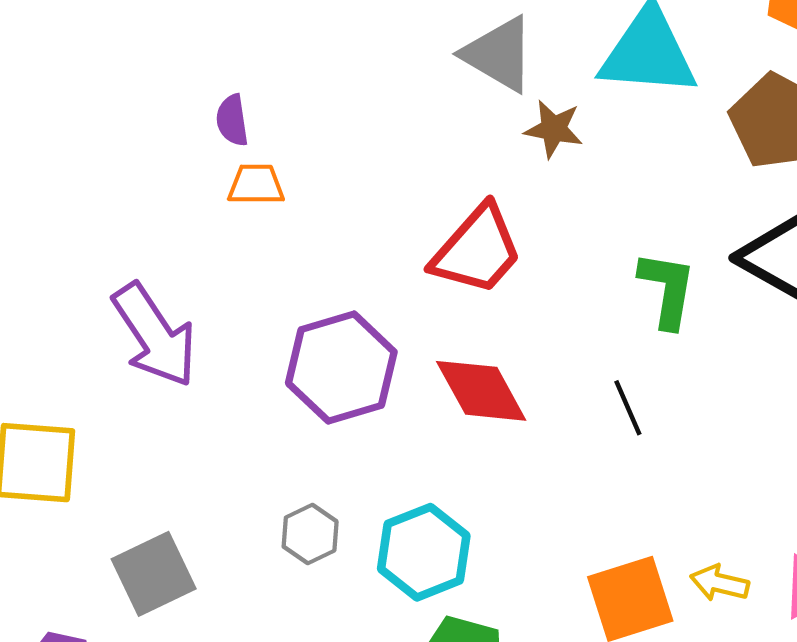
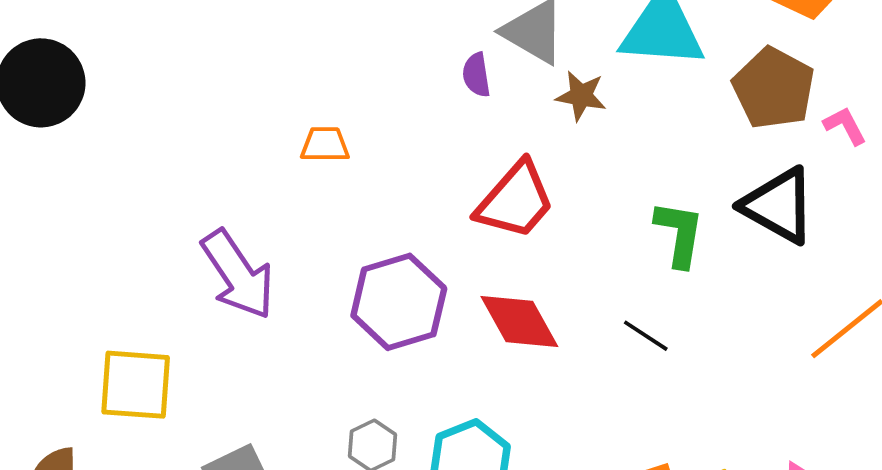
purple semicircle: (232, 120) -> (476, 75), moved
black line: (628, 408) -> (646, 336), turned -33

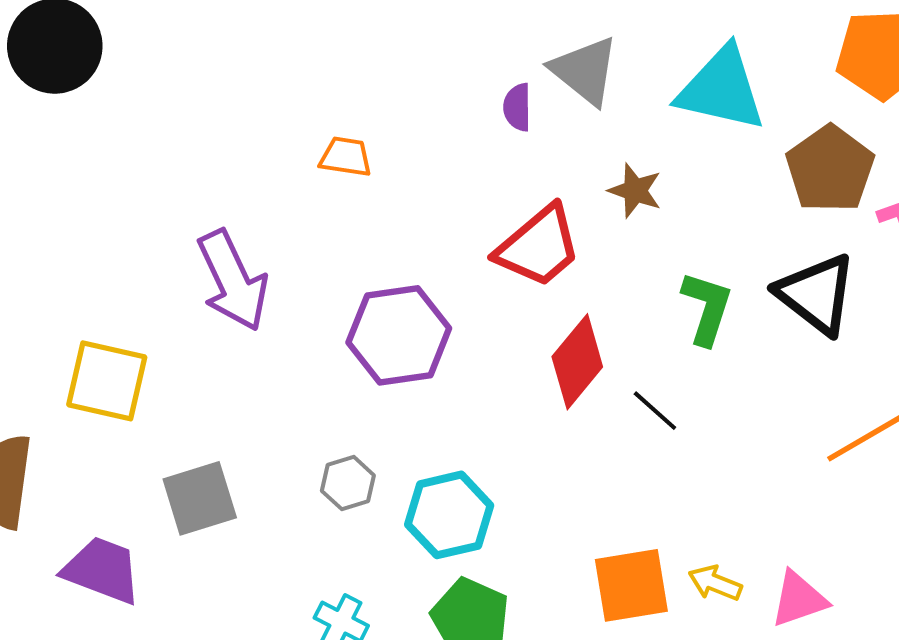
brown star: (581, 96) -> (635, 191), moved
red diamond: (519, 322) -> (577, 362), moved, turned 60

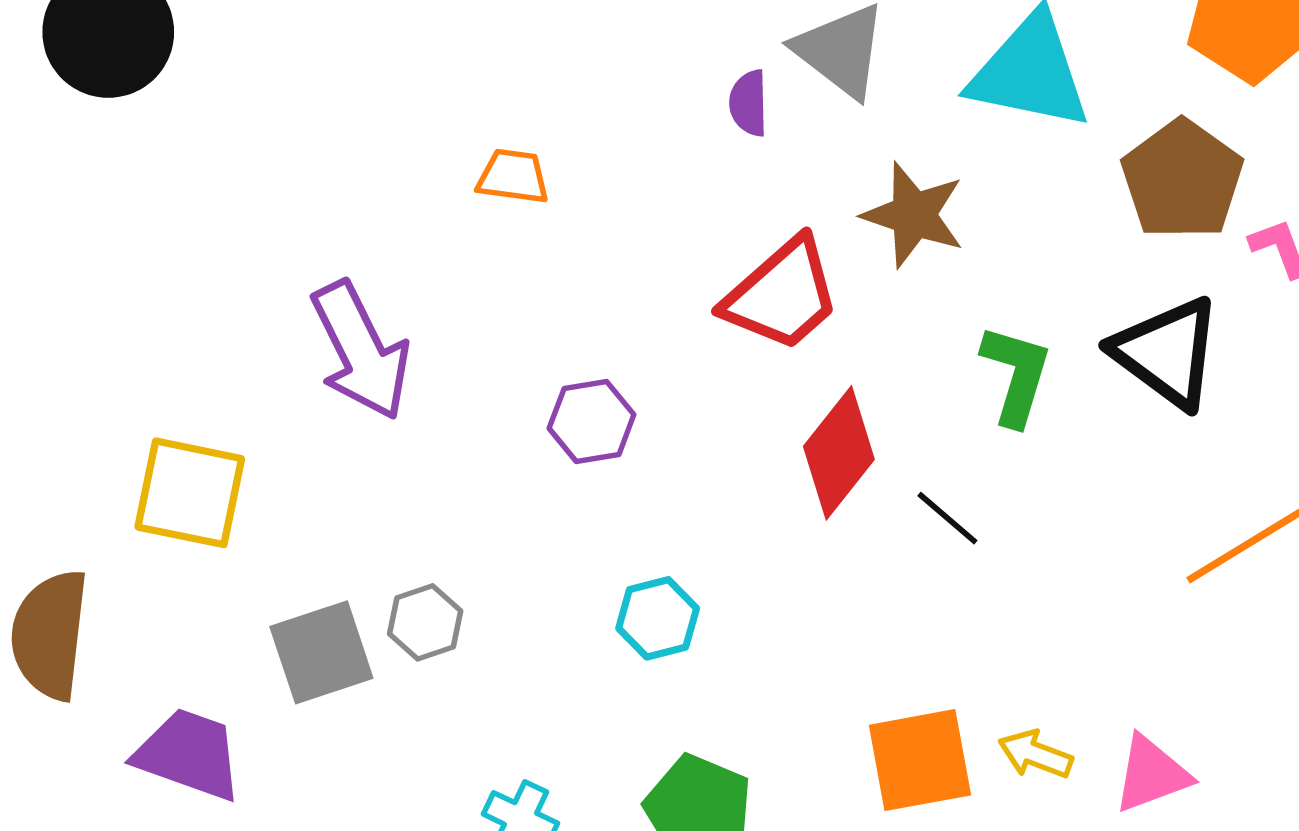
brown star: (635, 191) -> (914, 215), size x1.4
purple hexagon: (399, 335) -> (592, 421), size x0.6
gray hexagon: (348, 483) -> (425, 622), moved
cyan hexagon: (449, 515) -> (658, 618), moved, size x0.7

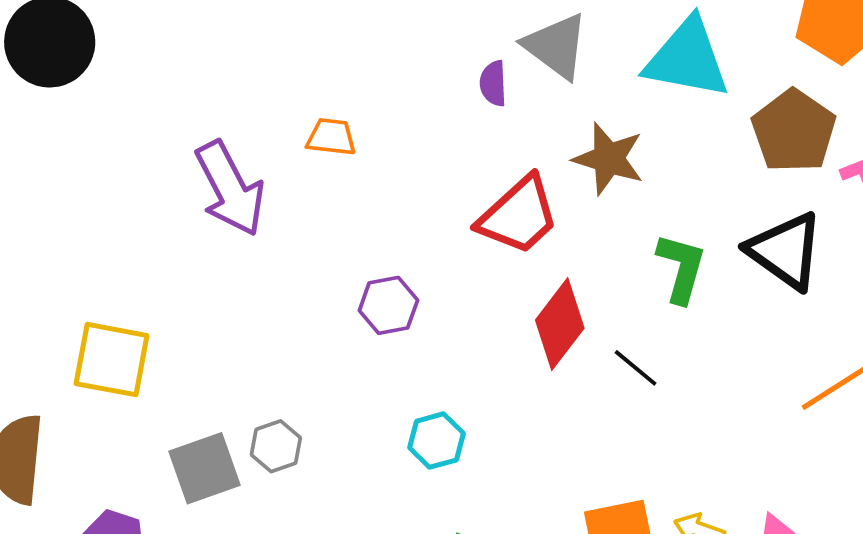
purple arrow: (361, 351) -> (230, 189), moved

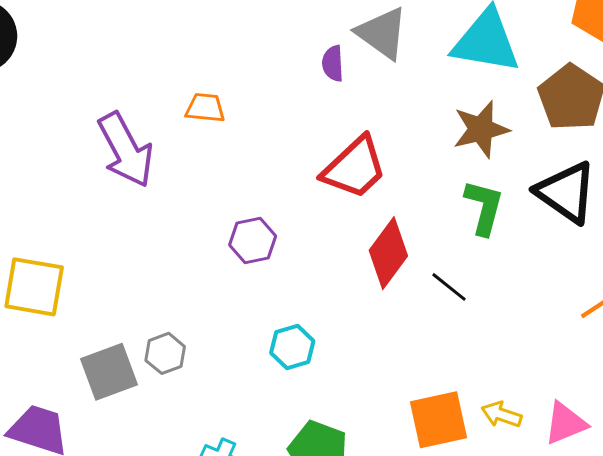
brown star: (609, 159) -> (481, 129), moved, turned -30

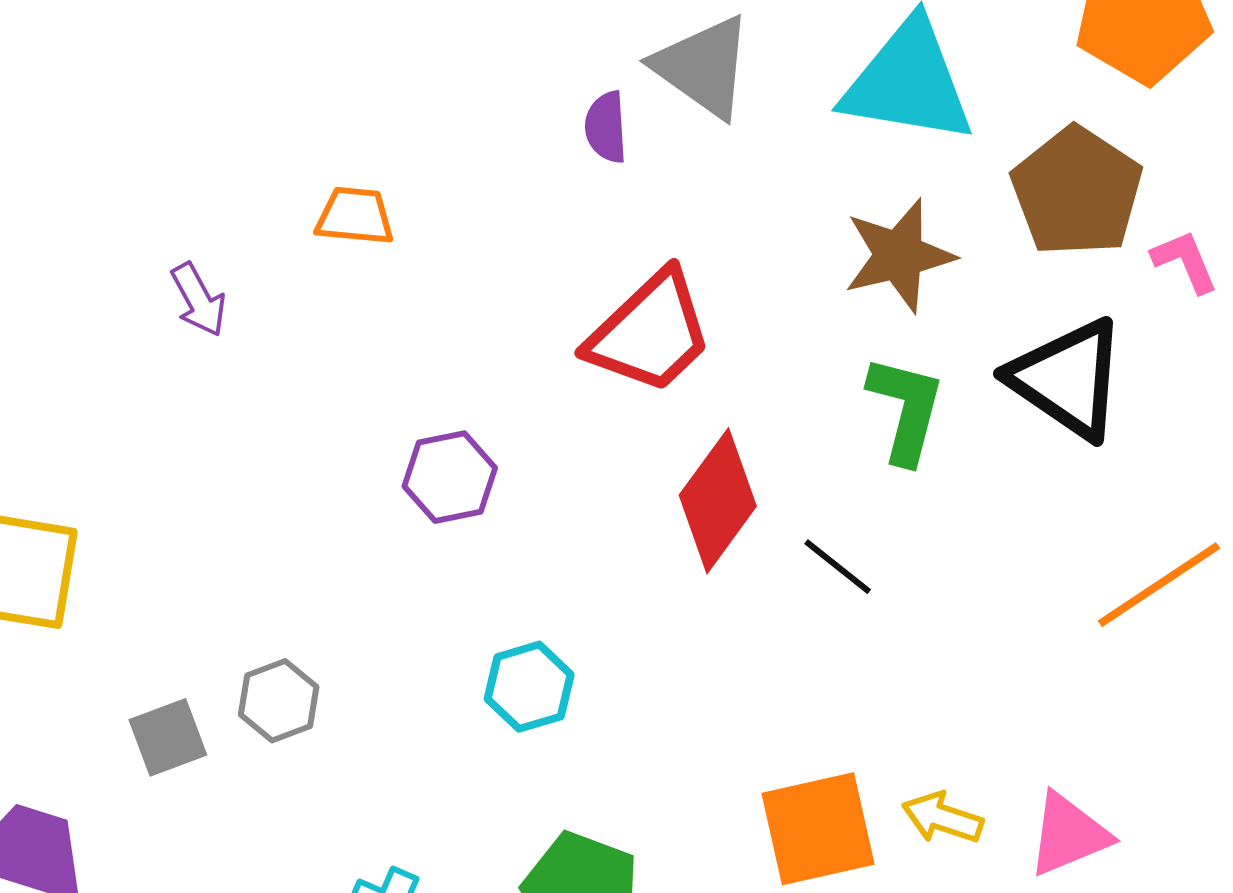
purple arrow: (126, 150) -> (199, 300), size x0.5
gray square: (109, 372) -> (168, 737), size x0.7

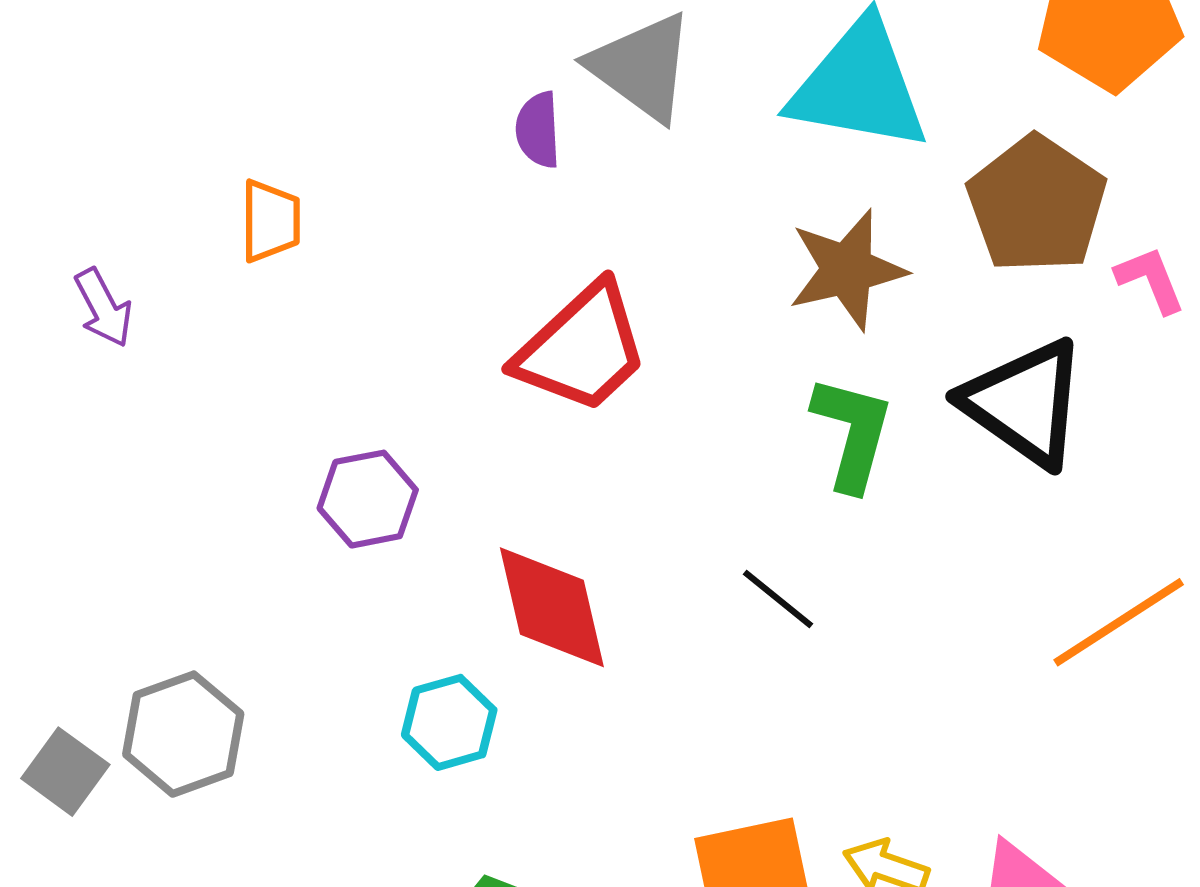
orange trapezoid: (355, 216) -> (270, 221), turned 84
red diamond: (718, 501) -> (552, 607), moved, turned -50
gray hexagon: (279, 701) -> (183, 734), size x1.4
gray square: (168, 737) -> (65, 772), turned -34

